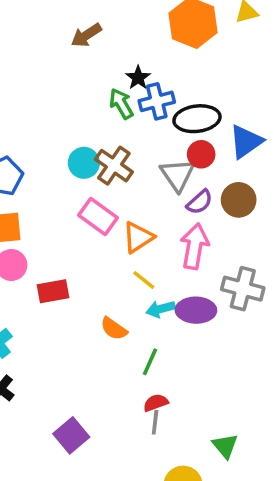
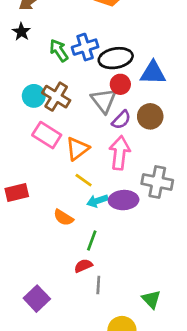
black star: (138, 78) -> (21, 32), moved
blue triangle: (246, 142) -> (153, 73), turned 40
red semicircle: (156, 403) -> (83, 266), moved

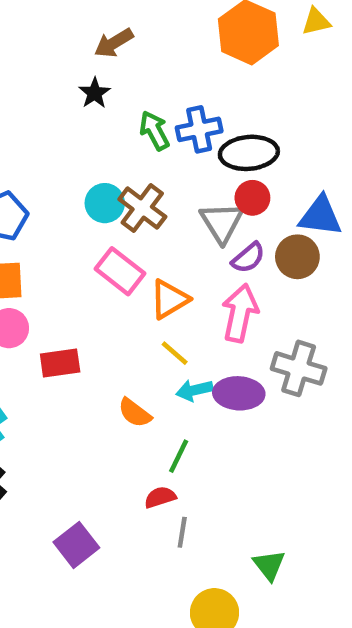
blue triangle: (153, 73) -> (320, 216), moved

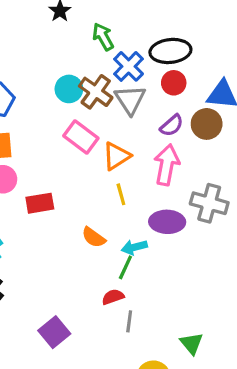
blue cross: (199, 129) -> (129, 66), moved, turned -32
gray triangle: (222, 222) -> (130, 100), moved
yellow line: (175, 353) -> (121, 194), turned 35
cyan arrow: (194, 390) -> (134, 247), moved

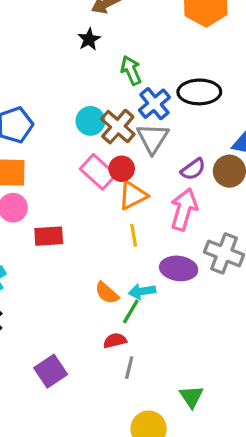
red circle: (174, 83) -> (122, 169), moved
orange semicircle: (94, 237) -> (107, 293), moved

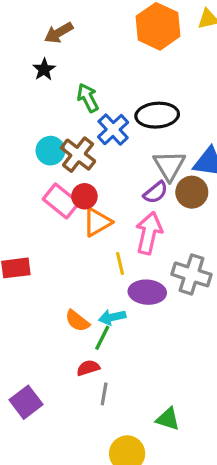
gray triangle: (153, 138) -> (169, 166), moved
yellow line: (134, 235) -> (120, 264), moved
green triangle: (191, 397) -> (168, 419), turned -35

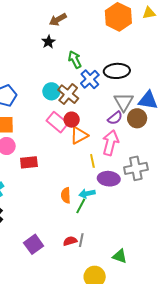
gray cross: (192, 274) -> (136, 168), turned -30
orange semicircle: (77, 321) -> (66, 195), turned 49
red semicircle: (88, 368) -> (70, 241), moved

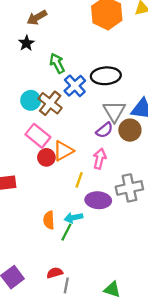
red circle: (72, 120) -> (46, 157), moved
pink arrow: (110, 143) -> (100, 159), size x0.7
yellow line: (92, 161) -> (79, 180), turned 32
gray line: (81, 240) -> (66, 285), moved

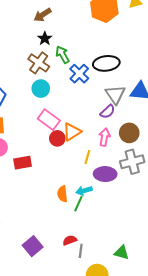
black star: (26, 43) -> (45, 38), moved
brown cross: (50, 103) -> (39, 63), moved
brown circle: (130, 130) -> (129, 133), moved

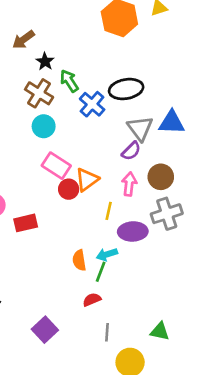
brown arrow: (43, 15) -> (23, 39), moved
red semicircle: (70, 240) -> (92, 300), moved

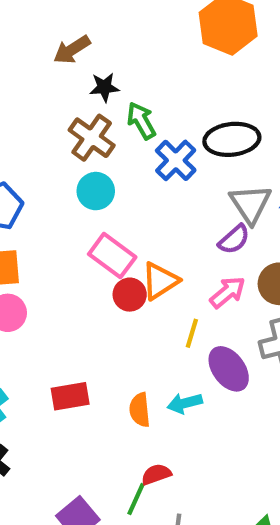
black star: (45, 62) -> (104, 87), turned 30
pink arrow: (129, 184) -> (228, 292), turned 40
red rectangle: (26, 223) -> (70, 396), moved
purple ellipse: (133, 231) -> (229, 369), turned 52
green line: (101, 272) -> (136, 499), moved

